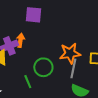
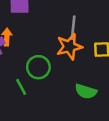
gray line: (73, 68) -> (73, 28), moved

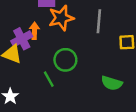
orange star: (69, 47) -> (61, 18), moved

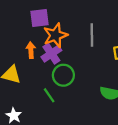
purple cross: (22, 39) -> (51, 54), moved

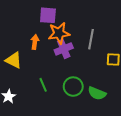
purple cross: (51, 54) -> (64, 49), moved
green circle: (63, 75) -> (73, 87), moved

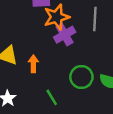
orange arrow: (35, 42) -> (33, 64), moved
green line: (43, 85) -> (52, 97), moved

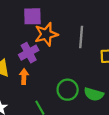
purple cross: (65, 35) -> (29, 53), moved

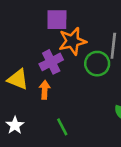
green circle: (68, 90) -> (97, 64), moved

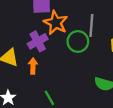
orange star: (72, 41) -> (56, 23), turned -30

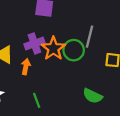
orange star: (56, 23) -> (53, 48), moved

